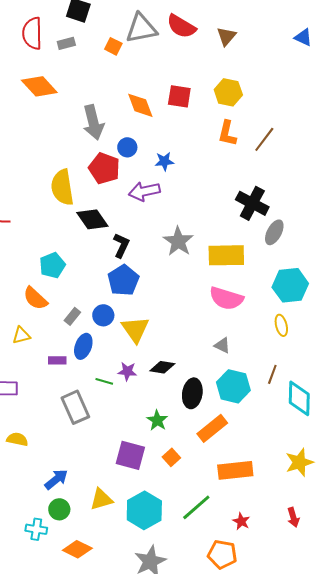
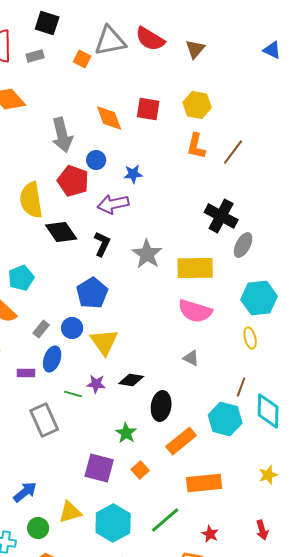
black L-shape: (121, 245) -> (102, 244), moved
cyan hexagon: (233, 386) -> (225, 419), moved
yellow star: (299, 462) -> (268, 475), size x0.7
green circle: (59, 509) -> (38, 528), moved

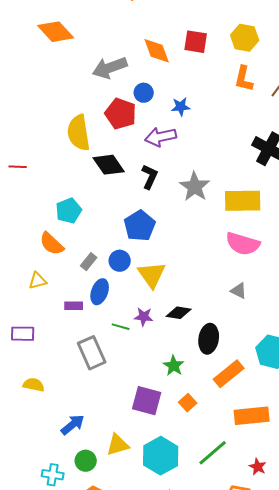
gray arrow: (62, 135) -> (110, 68), turned 84

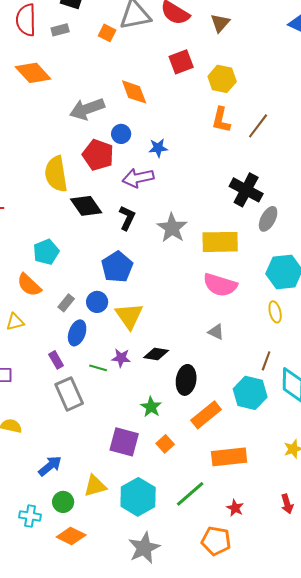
red square: (196, 42) -> (181, 62), moved, turned -30
purple rectangle: (74, 306) -> (56, 360), moved, turned 60

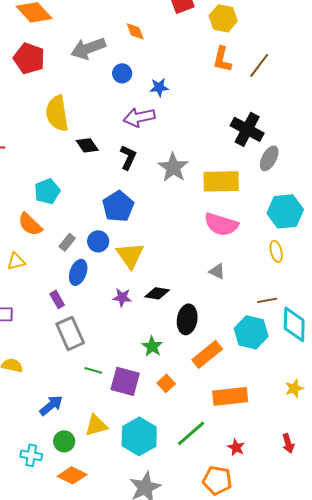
orange diamond: (134, 92) -> (135, 31), size x0.7
red pentagon: (98, 155) -> (29, 58), moved
black diamond: (86, 206) -> (87, 145), size x0.7
brown line: (266, 361) -> (267, 300), turned 60
green line: (98, 368) -> (93, 370), moved

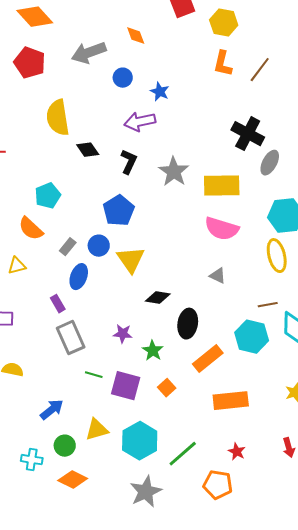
blue star: (159, 87) -> (160, 92), turned 30
yellow ellipse: (276, 251) -> (277, 256), size x1.5
purple star: (122, 297) -> (123, 334), moved
green line: (191, 433) -> (183, 454), moved

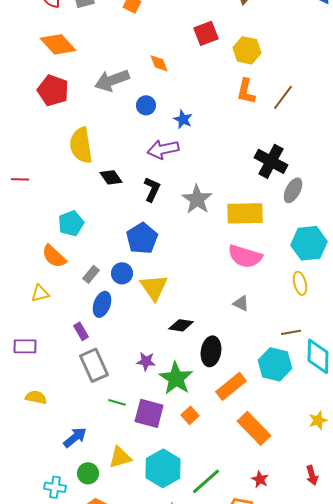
yellow ellipse: (277, 256) -> (300, 283), size x0.7
green star: (153, 351) -> (176, 378), size x1.6
orange rectangle: (231, 401) -> (254, 428), turned 52

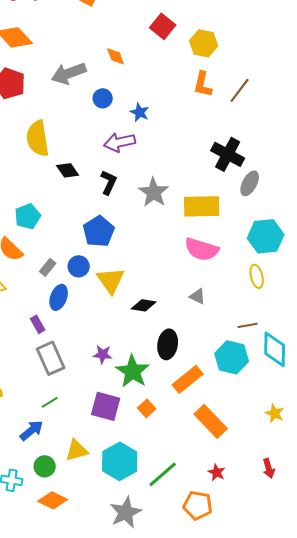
red square: (206, 33) -> (163, 26), turned -30
black diamond: (181, 325) -> (144, 305), moved
green line: (117, 402) -> (50, 402), moved, turned -48
yellow star: (318, 420) -> (275, 413), turned -30

